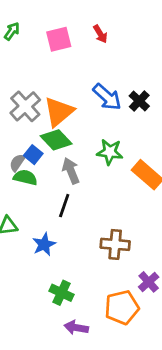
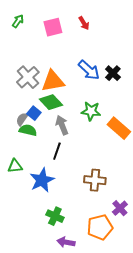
orange triangle: (59, 112) -> (53, 81), turned 30
blue star: (44, 244) -> (42, 180), size x1.4

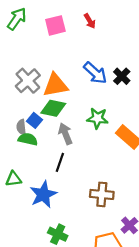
green arrow: (18, 21) -> (17, 19), size x1.5
green diamond: (51, 102) -> (53, 108), turned -35
gray semicircle: (22, 119) -> (21, 127), turned -40

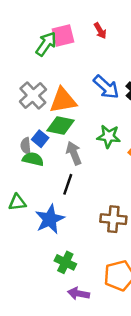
green arrow: (17, 19) -> (46, 44), moved

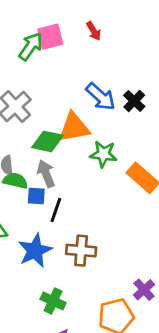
orange triangle: (63, 100) -> (74, 127), moved
blue square: (40, 139) -> (36, 196), moved, turned -35
gray arrow: (74, 153) -> (46, 174), moved
brown cross: (113, 219) -> (81, 251), moved

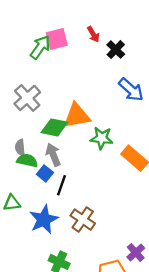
blue arrow: (101, 97) -> (131, 90), moved
black cross: (134, 101) -> (116, 50), moved
blue square: (36, 196) -> (45, 173), turned 35
brown cross: (81, 251) -> (83, 220), turned 30

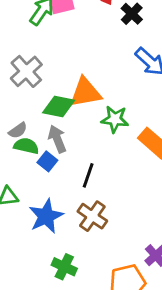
gray semicircle: (20, 148) -> (18, 130), turned -119
black line: (61, 185) -> (88, 175), moved

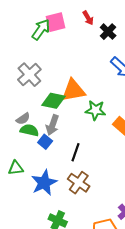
gray arrow: (57, 139) -> (52, 125), turned -138

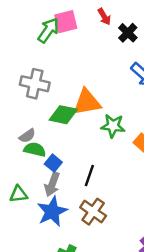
gray cross: (29, 75) -> (35, 84), turned -35
gray arrow: (52, 125) -> (52, 184), moved

